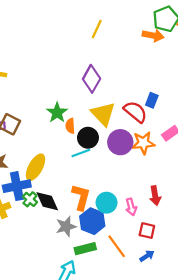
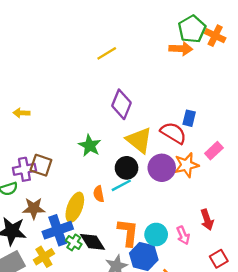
yellow line: (97, 29) -> (107, 53), moved, turned 42
orange semicircle: (70, 126) -> (99, 194), moved
red square: (147, 231) -> (219, 259), moved, turned -35

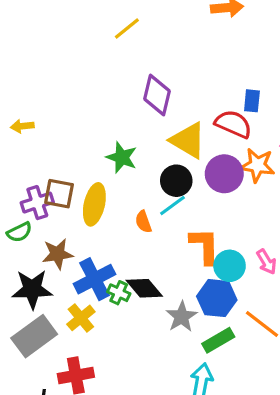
orange star: (186, 165) -> (257, 165), turned 30
yellow ellipse: (75, 207) -> (94, 204), moved
orange L-shape: (128, 232) -> (205, 246), moved

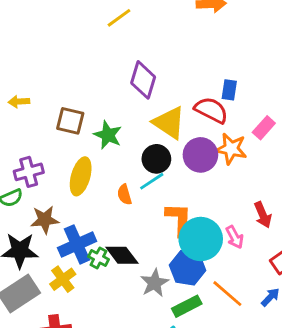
brown square: (59, 194) -> (70, 121), moved
cyan circle: (230, 266) -> (201, 239), size x1.5

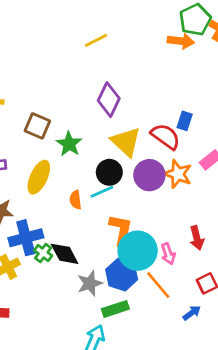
orange line: (227, 294) -> (158, 285), moved

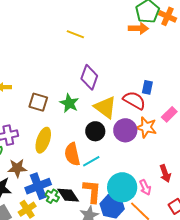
yellow line: (96, 40) -> (75, 34), turned 54
green star: (69, 144) -> (69, 103), moved
cyan line: (102, 192) -> (91, 161), moved
orange semicircle: (76, 200) -> (72, 154), size x1.6
orange L-shape: (121, 230) -> (92, 191), moved

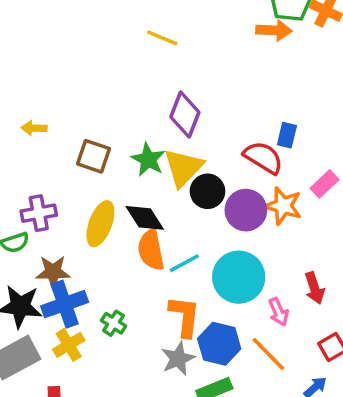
yellow triangle: (105, 107) -> (183, 168), moved, turned 35
black circle: (95, 131) -> (207, 191), moved
blue cross: (38, 186) -> (65, 304), moved
cyan circle: (122, 187) -> (239, 277), moved
black diamond: (68, 195) -> (145, 218), moved

